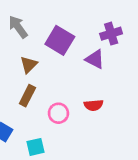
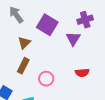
purple triangle: (95, 59) -> (73, 39), turned 35
red semicircle: (94, 105) -> (82, 73), moved

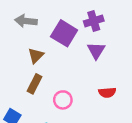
gray arrow: (16, 15) -> (26, 21), turned -48
purple cross: (85, 20) -> (94, 21), moved

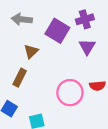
brown rectangle: (35, 84) -> (20, 78), moved
pink circle: (63, 100) -> (70, 93), moved, size x1.5

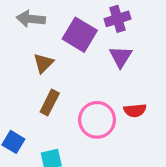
brown rectangle: (20, 78) -> (50, 103), moved

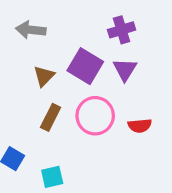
purple square: (80, 35) -> (85, 66), moved
pink circle: (97, 120) -> (95, 116), moved

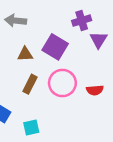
purple triangle: (125, 69) -> (98, 40), moved
brown triangle: (44, 76) -> (25, 54), turned 42

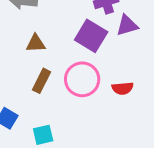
purple triangle: (98, 40) -> (127, 25), turned 42
purple square: (55, 47) -> (91, 36), moved

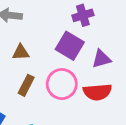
purple triangle: (127, 25) -> (101, 59), moved
red semicircle: (123, 88) -> (97, 92), size x1.5

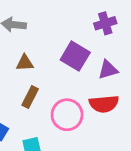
purple cross: (83, 15) -> (105, 23), moved
pink circle: (62, 84) -> (67, 115), moved

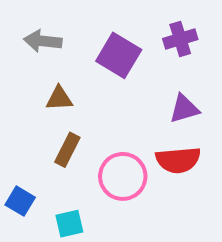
purple square: (75, 56) -> (119, 55), moved

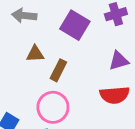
brown rectangle: (67, 150) -> (58, 70), moved
pink circle: (123, 176) -> (53, 107), moved

